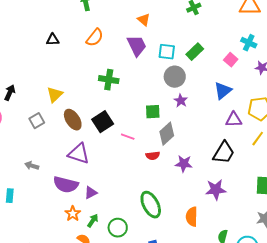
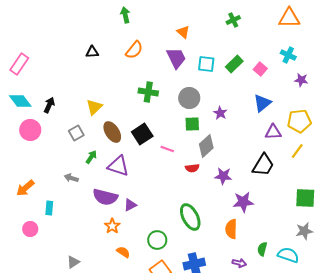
pink square: (231, 60) -> (260, 69), moved
gray circle: (175, 77) -> (189, 98), moved
purple star: (216, 190) -> (243, 202), moved
green arrow: (93, 221) -> (91, 157), moved

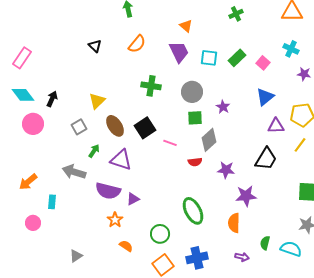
black triangle: (92, 52) -> (95, 46), turned 48
gray arrow: (71, 178) -> (74, 172), size x1.6

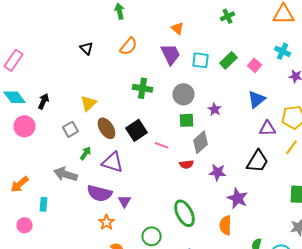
purple star: (246, 196) -> (238, 198), turned 30
purple triangle: (133, 199) -> (124, 201), turned -32

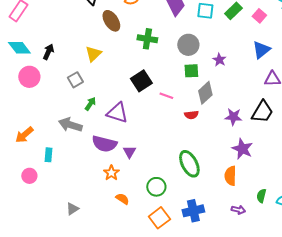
brown ellipse: (106, 128) -> (111, 21), moved
purple star: (218, 172) -> (233, 117), moved

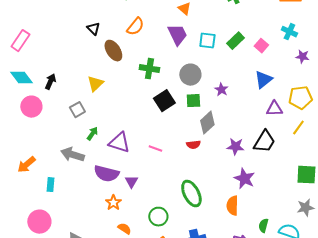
black square: (141, 81) -> (164, 101), moved
pink line: (166, 96) -> (155, 149), moved
pink circle: (29, 176) -> (39, 222), moved, size x1.5

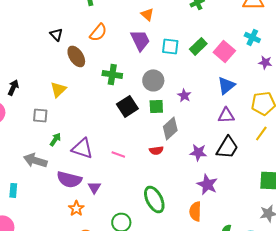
pink square: (261, 46) -> (224, 51), size x1.5
purple triangle: (274, 109) -> (226, 115), moved
gray square: (77, 110) -> (40, 115), turned 35

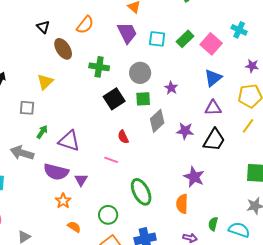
purple star: (265, 62) -> (252, 66), moved
red semicircle: (156, 150) -> (123, 137), moved, turned 72
purple star: (198, 152) -> (185, 131), moved
pink line: (118, 154) -> (111, 160), moved

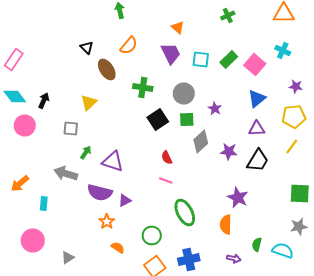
pink line: (111, 160) -> (166, 180), moved
purple triangle: (81, 180) -> (125, 200), turned 32

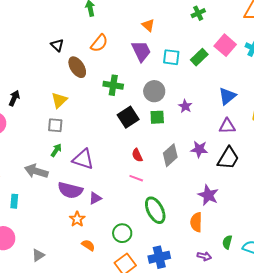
pink square: (255, 64) -> (225, 45), moved
gray square: (71, 128) -> (55, 125), moved
gray diamond: (201, 142) -> (170, 155), moved

